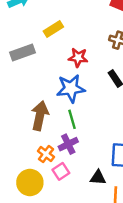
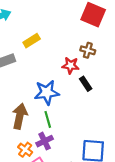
red star: (78, 57) -> (70, 65), moved

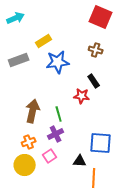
red star: (70, 65) -> (82, 96), moved
blue star: (47, 92) -> (58, 62), moved
orange cross: (25, 150) -> (29, 142), moved, turned 32

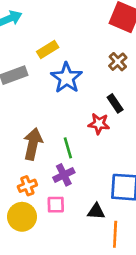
brown cross: (96, 50) -> (118, 62), turned 32
blue star: (58, 62) -> (67, 78), turned -30
pink square: (50, 156) -> (56, 205), turned 32

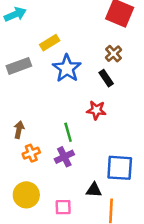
black rectangle: (115, 103) -> (106, 78), moved
brown arrow: (33, 144) -> (19, 130), moved, size x0.6
orange cross: (27, 186) -> (31, 153), moved
pink square: (56, 205) -> (63, 207), moved

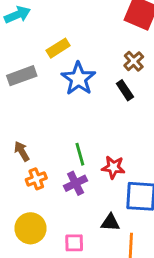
red star: (96, 110) -> (113, 167), moved
brown arrow: (19, 130) -> (22, 151), turned -42

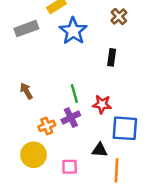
black rectangle: (125, 90) -> (112, 57), moved, turned 42
orange cross: (36, 179) -> (47, 126), moved

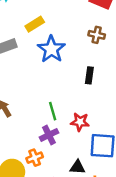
brown cross: (119, 17) -> (97, 35), turned -35
orange cross: (47, 126) -> (35, 158), moved

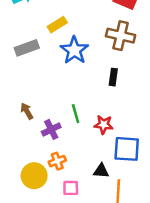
brown cross: (97, 35) -> (121, 36), size x1.6
purple cross: (49, 135) -> (51, 129), moved

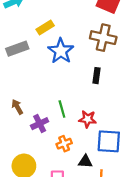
orange cross: (57, 161) -> (64, 144), moved

